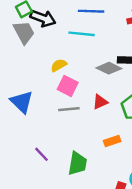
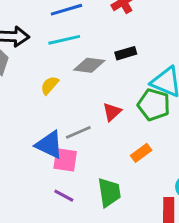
gray diamond: (109, 68) -> (89, 65), moved
pink square: (68, 86) -> (65, 160), moved
blue triangle: (22, 102) -> (49, 145), moved

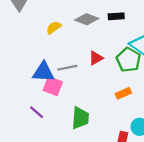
blue triangle: (49, 145) -> (43, 72), turned -35
orange rectangle: (141, 153) -> (123, 93), moved
purple line: (64, 196) -> (37, 112), moved

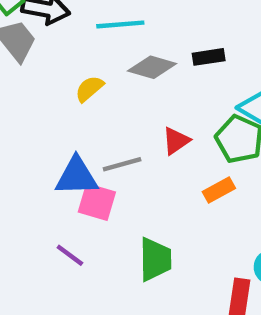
orange rectangle: (123, 93) -> (219, 190), moved

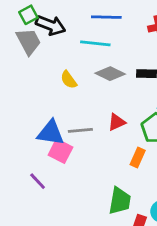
yellow semicircle: (89, 89) -> (69, 80), turned -96
orange rectangle: (219, 190) -> (138, 157), turned -48
green trapezoid: (155, 259) -> (120, 201), moved

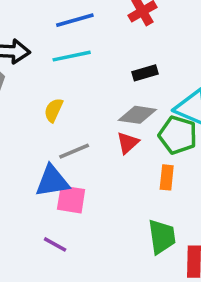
gray diamond: (110, 74) -> (137, 115), moved
yellow semicircle: (69, 80) -> (54, 110), turned 78
gray line: (80, 130) -> (74, 151), moved

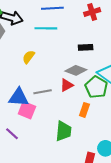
gray line: (74, 151) -> (43, 92), moved
green trapezoid: (162, 237) -> (63, 131), moved

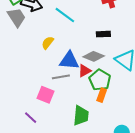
cyan line: (46, 28) -> (65, 15), turned 35
green pentagon: (96, 87) -> (100, 80), moved
blue triangle: (19, 97) -> (69, 61), moved

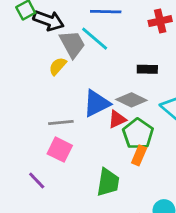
gray trapezoid: (16, 17) -> (72, 44), moved
yellow semicircle: (48, 43) -> (58, 66), moved
blue triangle: (69, 61) -> (97, 103), turned -35
gray line: (61, 77) -> (61, 123), moved

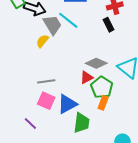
black rectangle: (147, 69) -> (109, 25), moved, turned 64
blue triangle: (97, 103) -> (67, 104), moved

